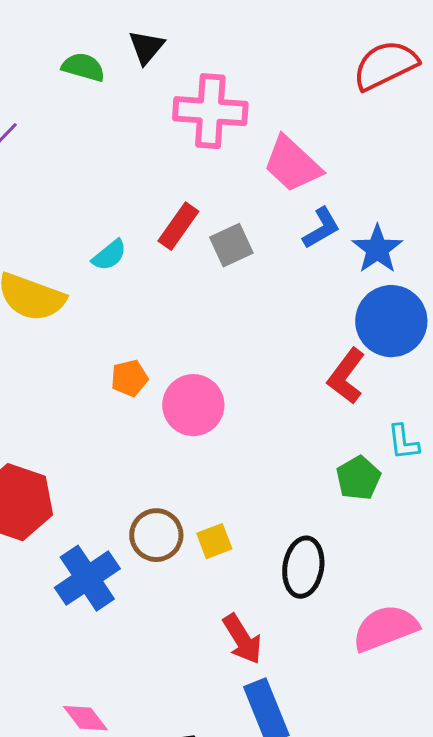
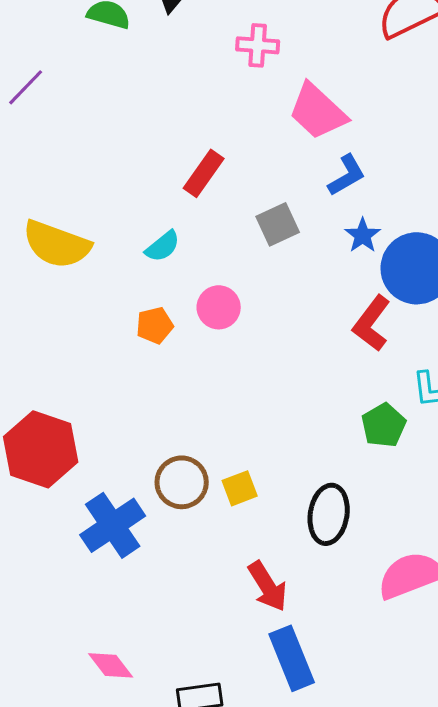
pink cross: (210, 111) -> (258, 45), moved, size x0.6
gray square: (231, 245) -> (278, 224), moved
blue star: (377, 249) -> (363, 235), moved, size x0.7
cyan semicircle: (109, 255) -> (163, 246), moved
pink circle: (193, 405) -> (219, 307), moved, size x0.7

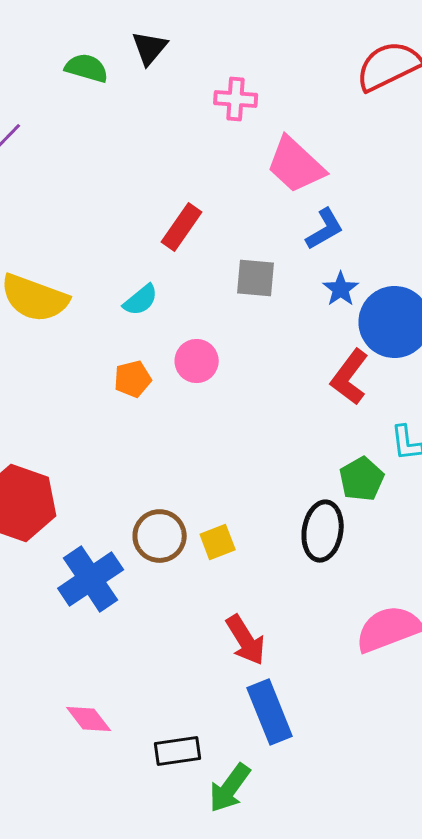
gray square: (278, 224) -> (256, 278), turned 30
black ellipse: (329, 514) -> (323, 531), moved

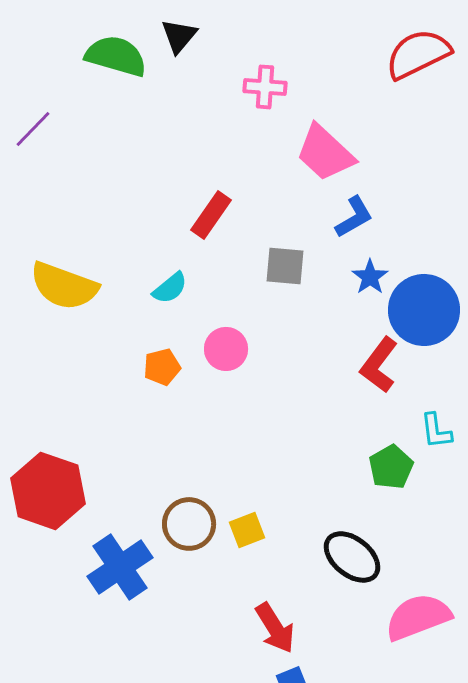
green semicircle: (87, 68) -> (116, 56), size x1.4
black ellipse: (323, 531) -> (352, 557), moved, turned -60

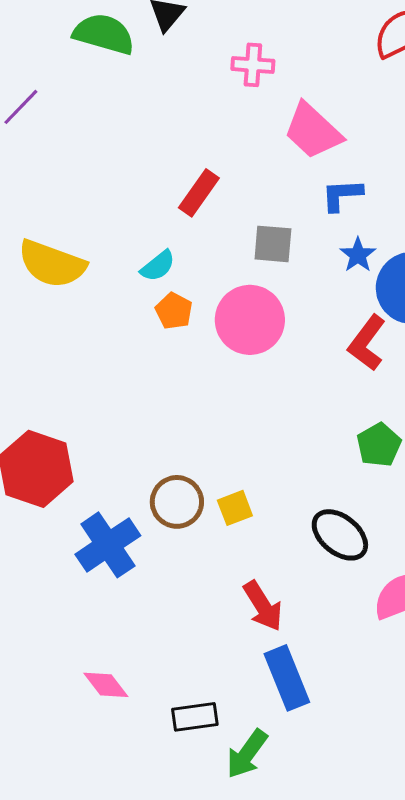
blue L-shape: (354, 217) -> (342, 195), turned -153
pink circle: (226, 349) -> (250, 320), moved, size x1.6
orange pentagon: (162, 367) -> (174, 311), moved, turned -30

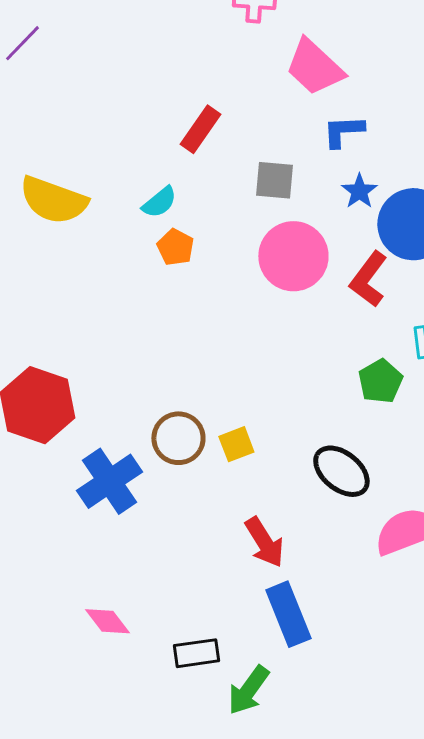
pink circle: (250, 320) -> (293, 256), moved

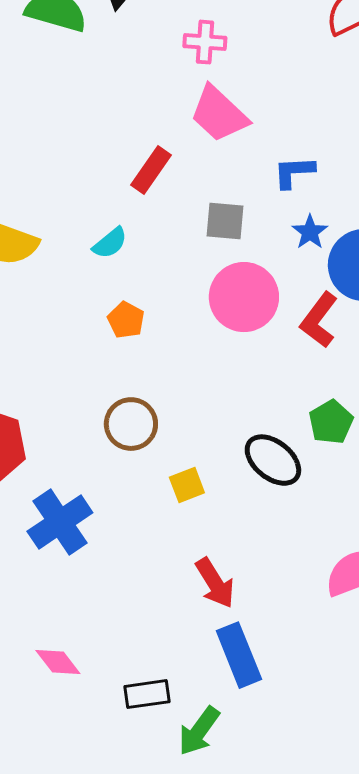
pink trapezoid: (314, 67) -> (219, 114), moved
orange pentagon: (175, 247) -> (126, 320), moved
brown circle: (178, 438) -> (131, 424), moved
black ellipse: (341, 471) -> (273, 460), moved

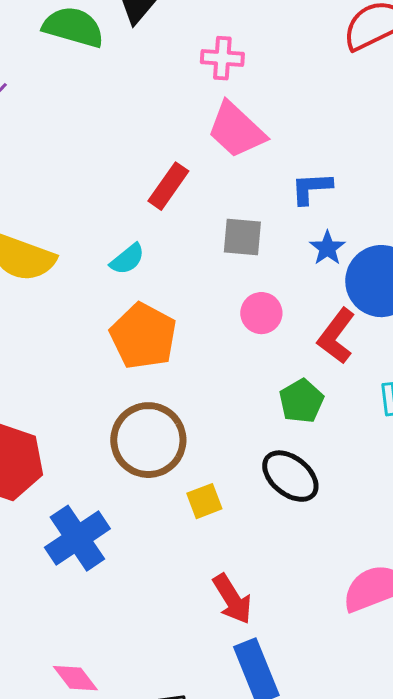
pink circle: (244, 297) -> (261, 313), size x0.6
orange pentagon: (126, 320) -> (143, 336), size x1.8
green pentagon: (331, 422) -> (301, 401), moved
brown circle: (131, 424) -> (148, 440), size x1.4

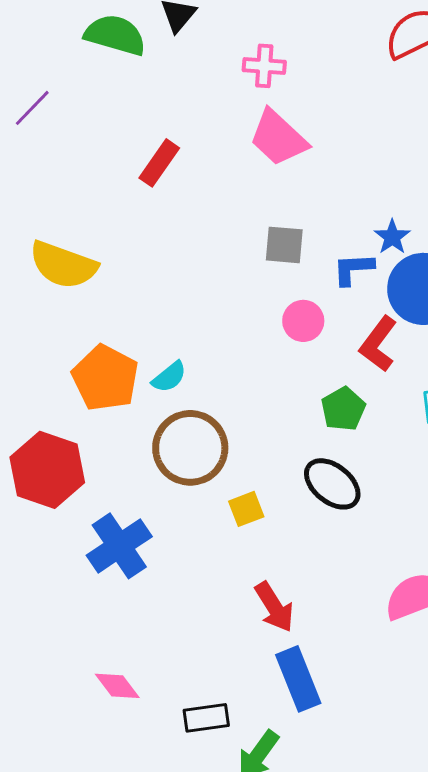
red rectangle: (168, 186) -> (159, 163), moved
blue L-shape: (311, 188) -> (353, 269), moved
blue star: (327, 248) -> (392, 237), moved
cyan semicircle: (127, 259) -> (169, 377), moved
orange pentagon: (143, 336) -> (105, 378), moved

